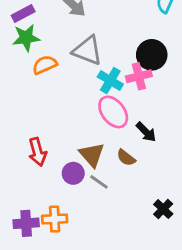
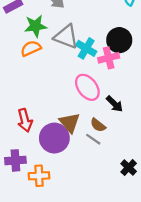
green star: (26, 38) -> (35, 26), moved
cyan cross: (110, 81) -> (86, 48), moved
purple circle: (73, 173) -> (54, 138), size x1.6
gray line: (99, 182) -> (93, 139), moved
purple cross: (26, 223) -> (15, 160), moved

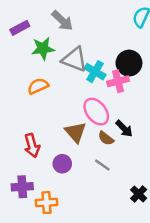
orange semicircle: (31, 48) -> (38, 86), moved
brown triangle: (70, 123) -> (76, 132), moved
brown semicircle: (98, 125) -> (106, 138), moved
purple circle: (54, 138) -> (62, 164), size x0.6

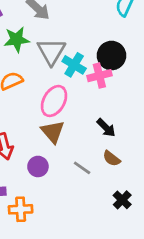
gray triangle: (74, 59) -> (51, 52), turned 40
pink ellipse: (96, 112) -> (54, 101), moved, turned 68
brown semicircle: (106, 138) -> (111, 158), moved

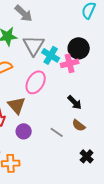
brown triangle: (53, 132) -> (17, 105), moved

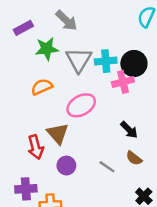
cyan cross: (51, 55) -> (106, 61), moved, turned -36
pink ellipse: (36, 82) -> (81, 105), turned 30

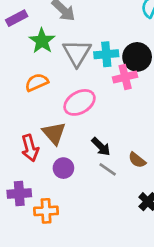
green star: (47, 49) -> (42, 41), turned -30
black arrow: (129, 130) -> (101, 147), moved

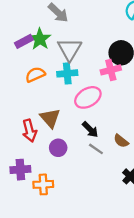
purple rectangle: (17, 18) -> (24, 41), moved
cyan cross: (106, 54) -> (67, 73), moved
pink ellipse: (80, 102) -> (88, 97), moved

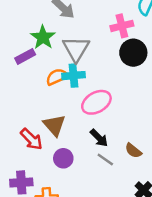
purple rectangle: (24, 41) -> (25, 56), moved
pink cross: (111, 70) -> (122, 26), moved
orange semicircle: (35, 75) -> (57, 77), moved
red arrow: (30, 131) -> (31, 139), turned -30

